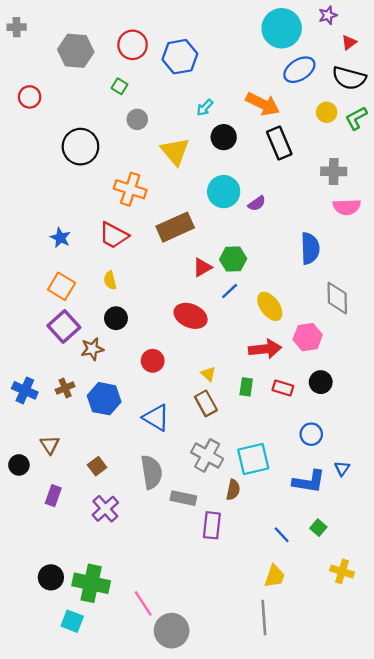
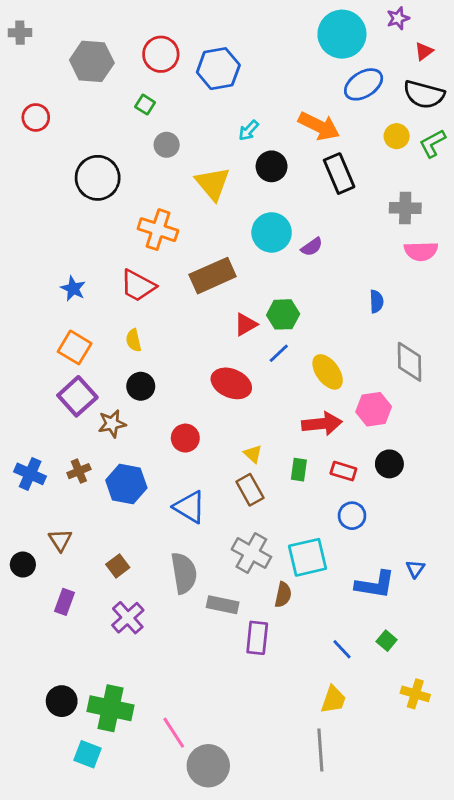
blue semicircle: (310, 248) -> (376, 301), size x0.6
blue circle: (311, 434) -> (352, 516), moved

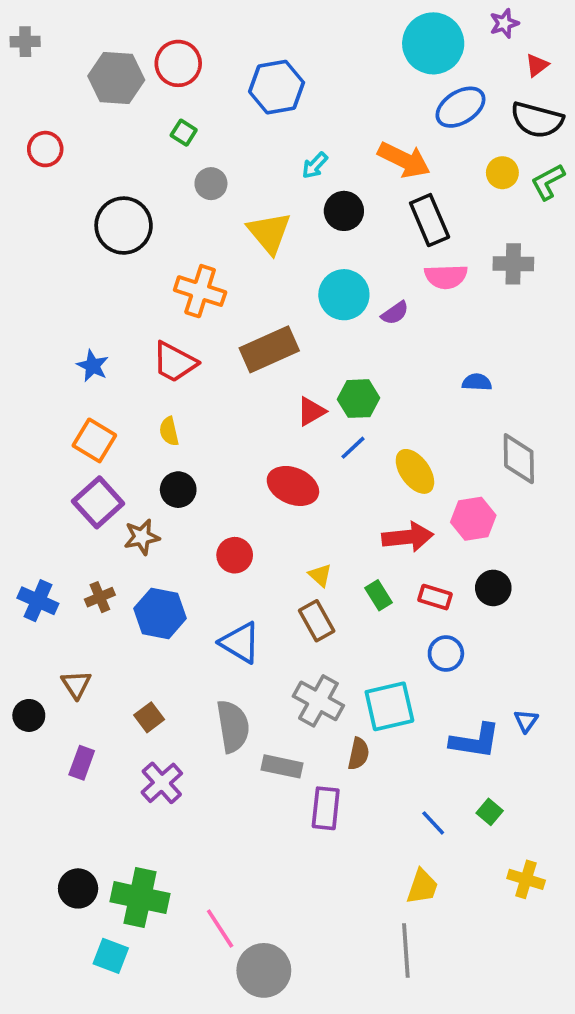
red circle: (161, 54) -> (178, 63), moved
pink semicircle: (421, 251) -> (446, 277), moved
blue semicircle: (376, 301) -> (477, 382), turned -85
green rectangle: (299, 470) -> (379, 595), turned -40

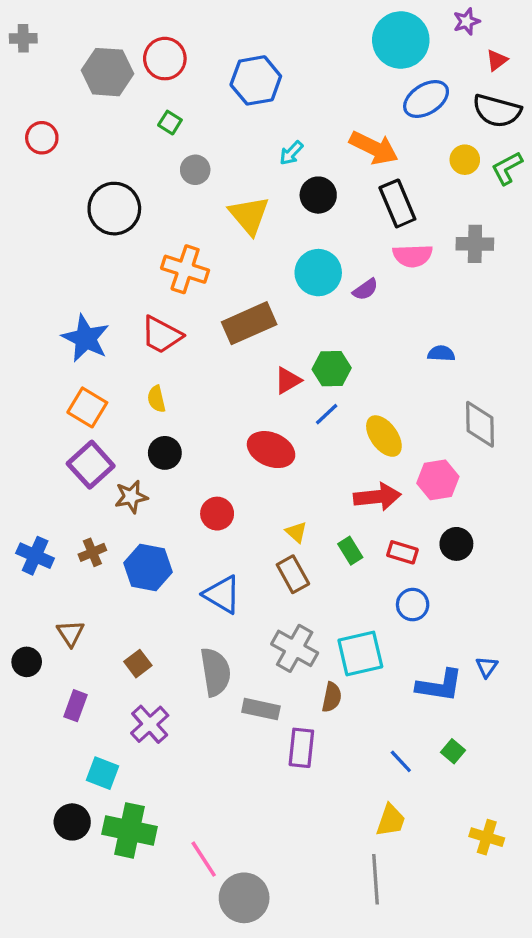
blue star: (93, 366) -> (86, 338), size x1.6
yellow cross: (526, 879) -> (487, 837), moved
cyan square: (111, 956) -> (102, 773), moved

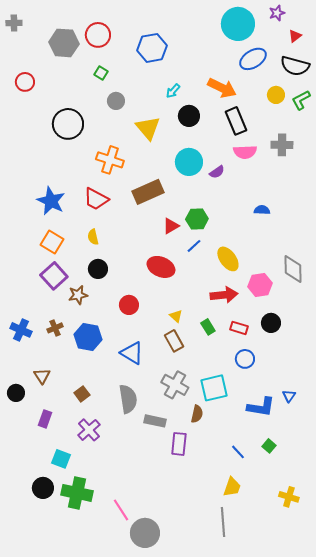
gray diamond: (480, 424) -> (293, 269), moved

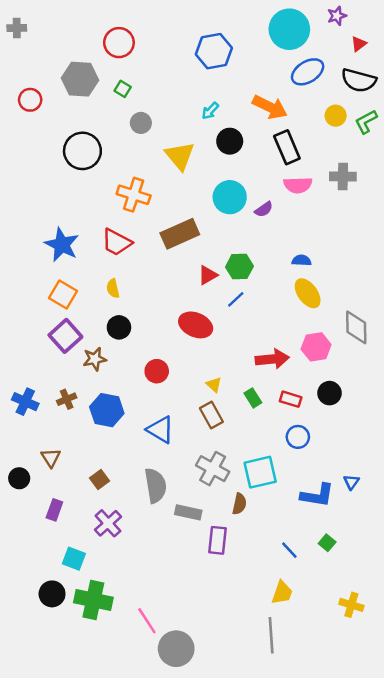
gray hexagon: (64, 43) -> (80, 79), moved
blue hexagon: (152, 48) -> (214, 51), moved
blue semicircle: (262, 210) -> (302, 260), moved
yellow ellipse: (228, 259) -> (308, 293), moved

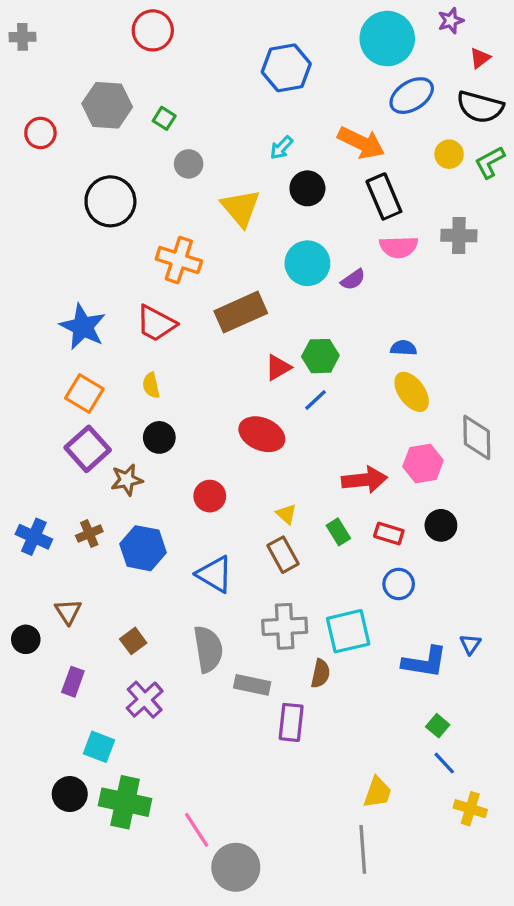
red circle: (119, 43) -> (153, 30), moved
gray cross: (213, 469) -> (285, 626), turned -32
blue line: (289, 550) -> (444, 763), moved

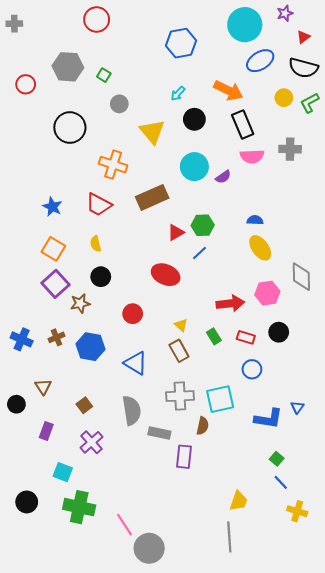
blue star: (83, 327) -> (52, 207), size x0.7
black circle: (70, 794) -> (27, 502), moved

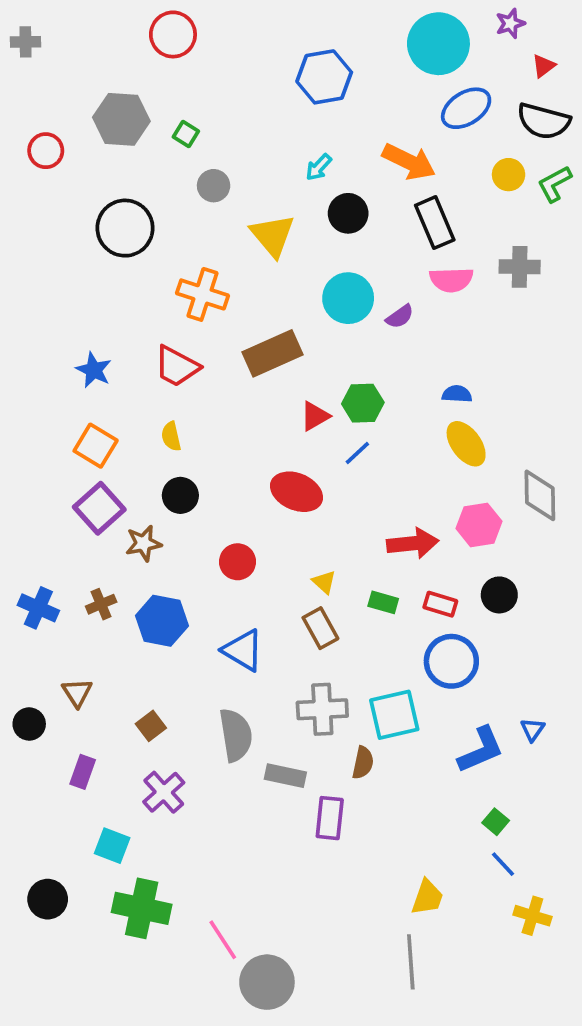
green rectangle: (214, 336) -> (383, 602), turned -42
blue circle: (252, 369) -> (451, 661), size x1.5
blue L-shape: (268, 419) -> (481, 750), turned -32

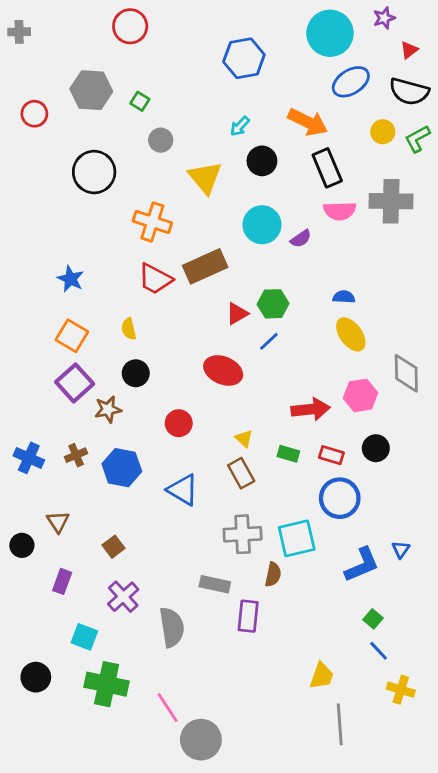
gray cross: (520, 267) -> (391, 201), size x1.4
red trapezoid: (177, 366) -> (155, 279), moved
gray semicircle: (236, 735) -> (172, 627), moved
gray line: (411, 962) -> (340, 724), moved

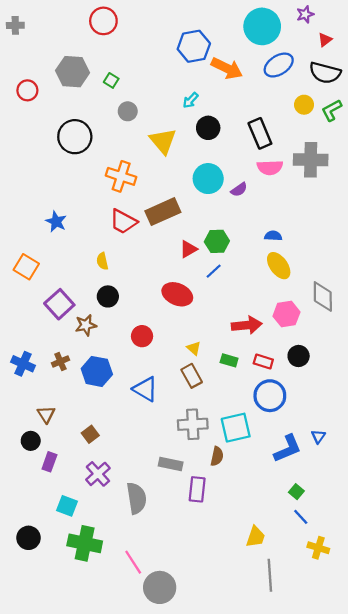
orange arrow: (308, 122) -> (227, 68), moved
orange square: (72, 336) -> (26, 267), moved
black circle: (22, 545) -> (31, 441), moved

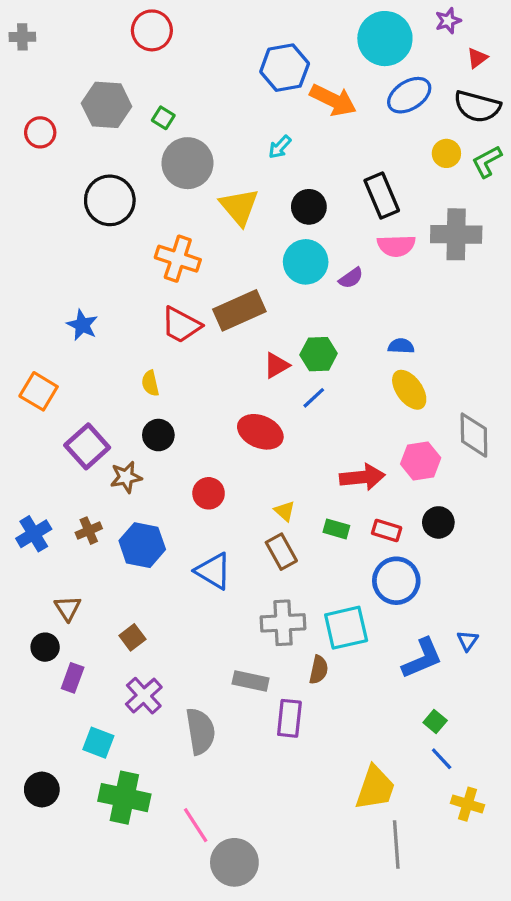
gray circle: (128, 111) -> (187, 163), size x1.8
black circle: (208, 128) -> (309, 207), moved
blue cross: (23, 364) -> (34, 534), turned 35
yellow trapezoid: (256, 537) -> (375, 788), size x1.4

